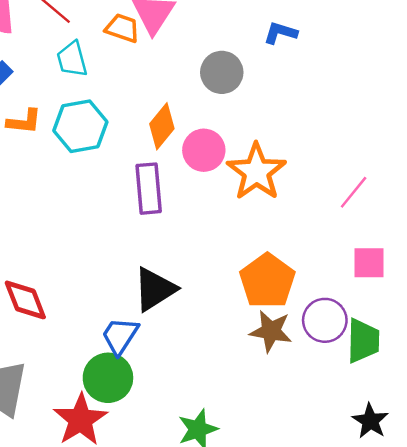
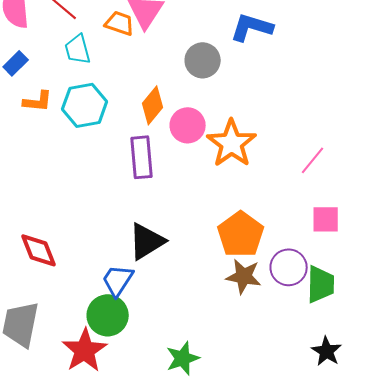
blue L-shape: (280, 33) -> (252, 27), size x1.5

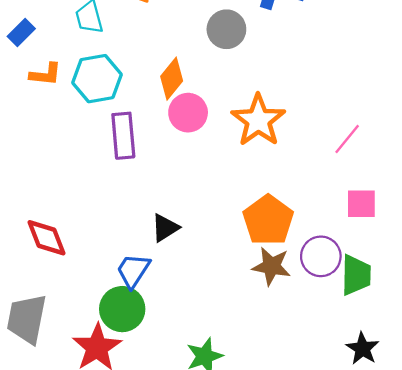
pink circle: (188, 125) -> (188, 113), moved
purple rectangle: (142, 157) -> (123, 136), moved
black triangle: (147, 241) -> (165, 228), size x0.7

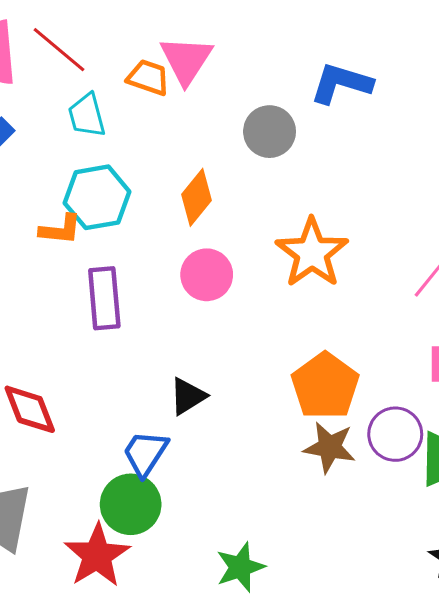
orange L-shape: (45, 74) -> (60, 229), moved
pink circle: (188, 113) -> (207, 275), moved
purple rectangle: (123, 136) -> (104, 298), moved

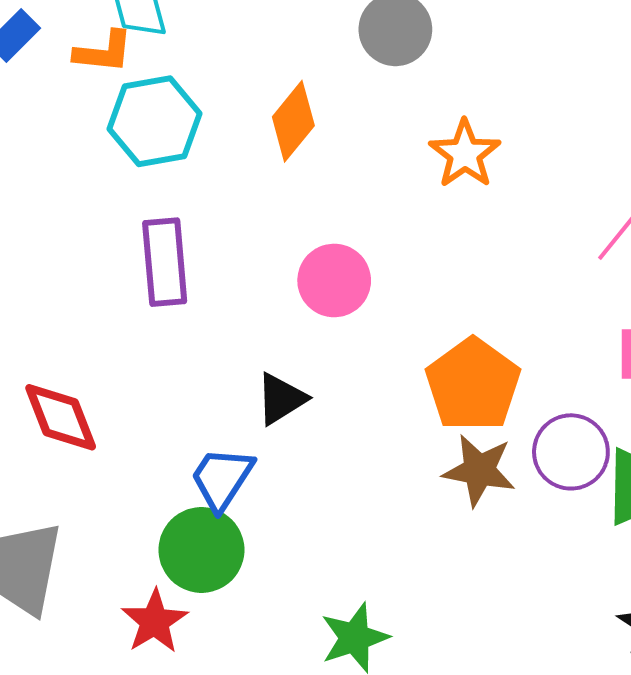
orange L-shape: (60, 229) -> (103, 52), moved
orange star: (312, 253) -> (465, 154), moved, size x0.7
pink circle: (207, 275) -> (334, 280), moved
red star: (97, 555) -> (155, 621), size x0.7

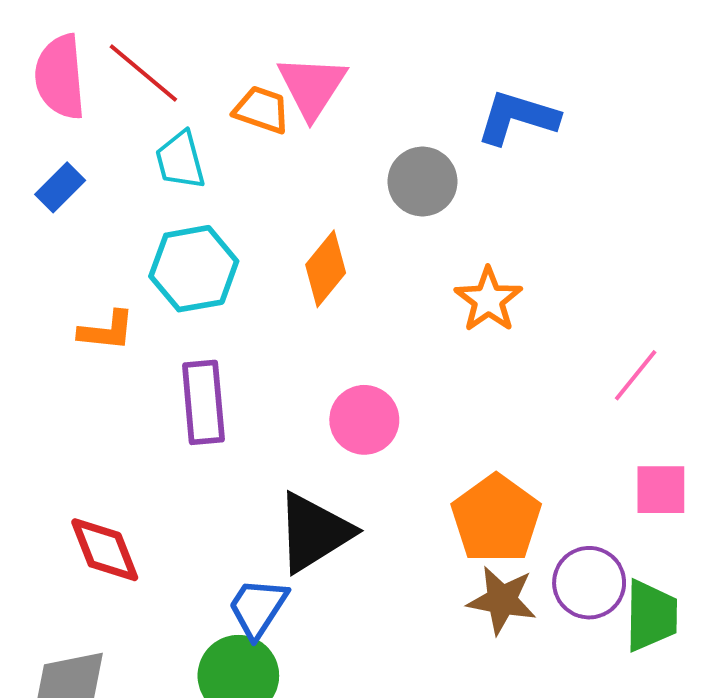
orange L-shape: (103, 52) -> (107, 331), moved
black triangle: (281, 399) -> (314, 532), size x1.6

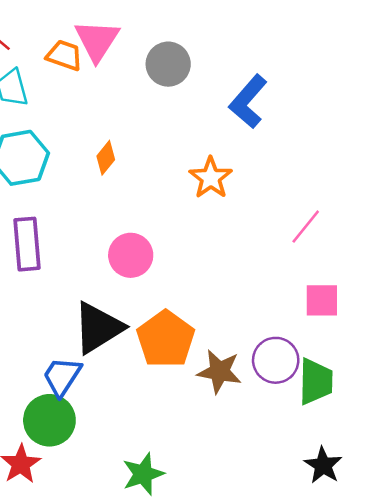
blue L-shape: (517, 118) -> (248, 102), moved, turned -66
gray circle: (422, 182) -> (168, 64), moved
orange diamond: (326, 269) -> (106, 158), size x0.7
orange pentagon: (496, 519) -> (166, 339), moved

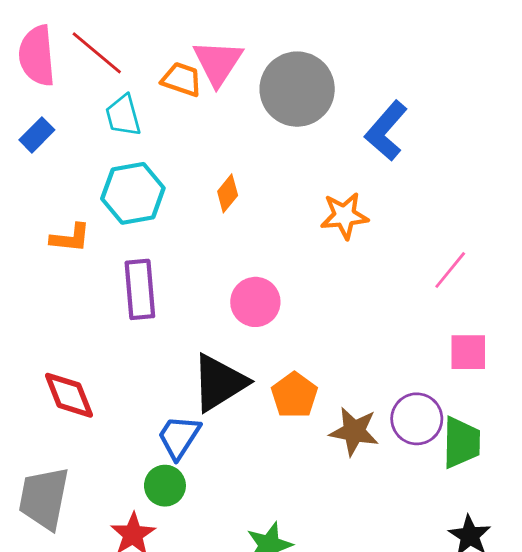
gray circle: (168, 64) -> (297, 89), size x1.5
orange star: (211, 178) -> (344, 216), turned 30
orange pentagon: (166, 339) -> (294, 395), size x0.7
green circle: (49, 420) -> (165, 486), size x0.7

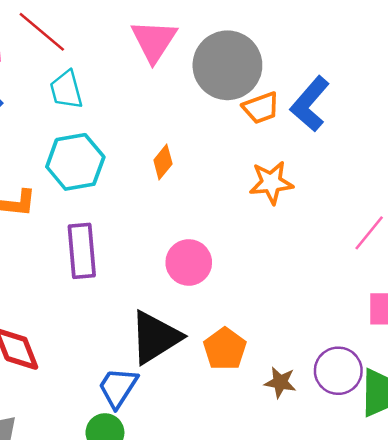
orange trapezoid: (182, 79) -> (261, 108), moved, turned 141
brown star: (354, 431) -> (280, 382), size x0.7

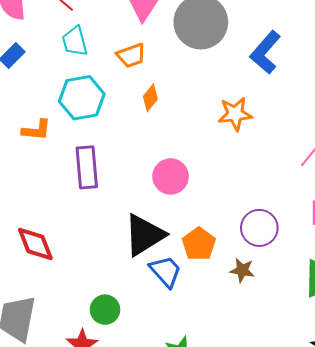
orange trapezoid: (261, 108) -> (131, 55), moved
purple circle: (338, 371) -> (259, 228), moved
blue trapezoid: (118, 387) -> (166, 271), moved, turned 105

